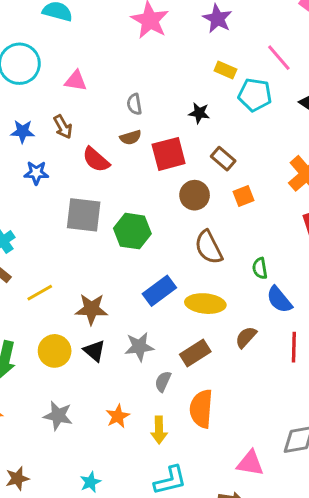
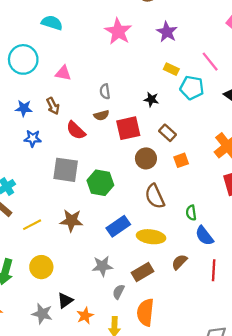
brown star: (91, 309) -> (71, 221), moved
black triangle: (94, 351) -> (65, 300), moved, turned 42

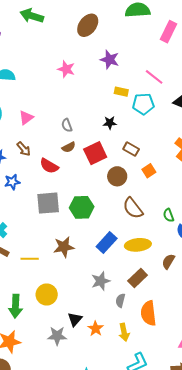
pink star: (118, 31) -> (66, 69), size x0.7
pink triangle: (63, 73) -> (26, 118), turned -35
yellow line: (32, 225) -> (30, 259), turned 42

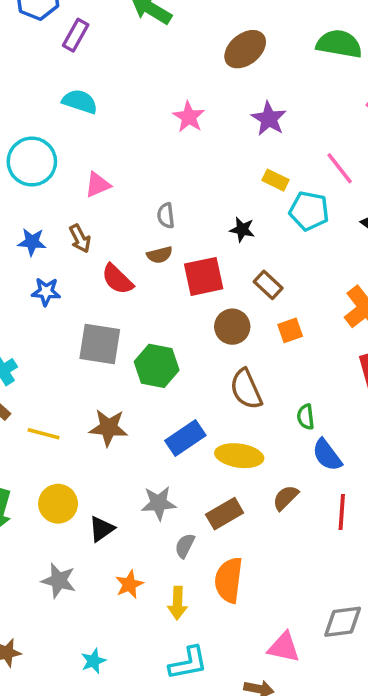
black triangle: (75, 319) -> (102, 529), moved

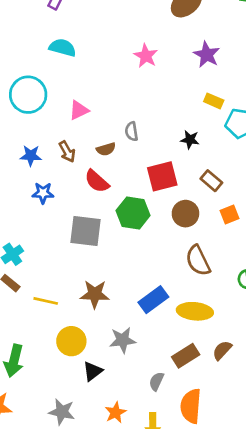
brown semicircle: (160, 255) -> (106, 149), moved
green hexagon: (157, 366) -> (133, 213), moved
brown semicircle: (286, 498) -> (222, 350), moved
gray star: (159, 503) -> (123, 340), moved
yellow circle: (58, 504) -> (71, 341), moved

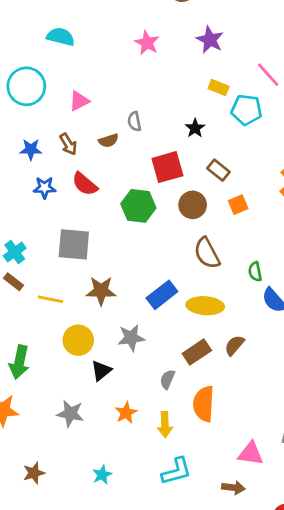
black star: (190, 140) -> (195, 128), turned 30
red semicircle: (97, 181) -> (85, 184), moved
gray square: (85, 231) -> (74, 244), moved

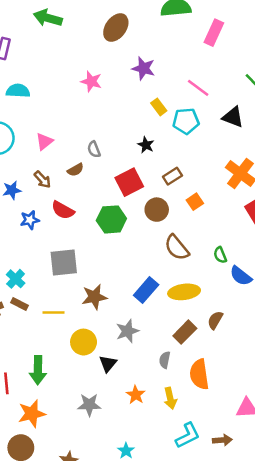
yellow rectangle: (219, 87) -> (159, 107), turned 42
brown rectangle: (218, 170) -> (172, 176), turned -60
brown arrow: (233, 488) -> (222, 440), moved

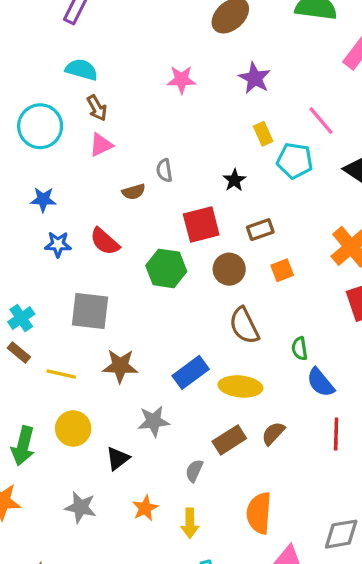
pink star: (91, 81) -> (181, 80), turned -30
brown arrow: (42, 180) -> (97, 108), moved
yellow circle: (84, 342) -> (73, 428), moved
orange semicircle: (199, 374) -> (259, 513), moved

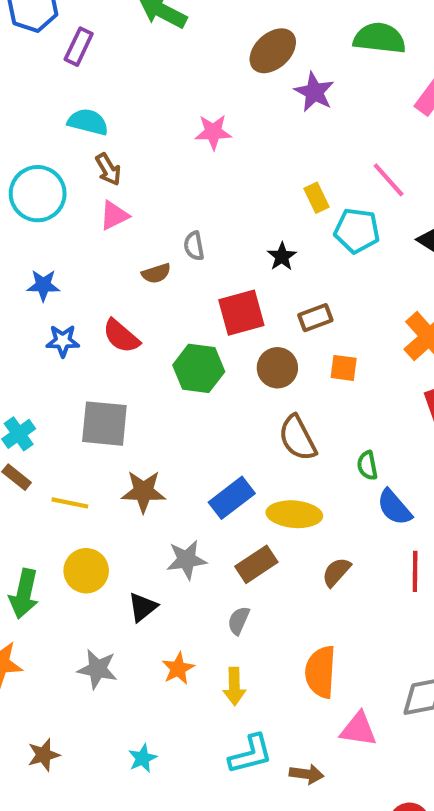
purple star: (255, 78) -> (314, 92), moved
orange square: (282, 270) -> (344, 368), turned 30
brown rectangle: (229, 440) -> (256, 564), moved

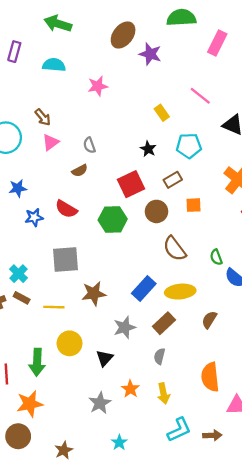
cyan semicircle: (88, 122) -> (54, 65), moved
cyan pentagon: (357, 231) -> (189, 146), moved
gray semicircle: (194, 246) -> (89, 145), moved
gray star: (97, 669) -> (100, 403), moved, turned -30

